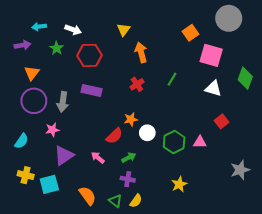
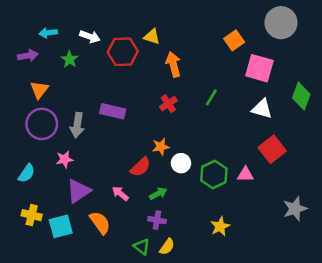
yellow triangle: (124, 30) -> (152, 37), turned -48
red hexagon: (90, 55) -> (123, 52), moved
red square: (222, 121) -> (272, 149), size x1.5
orange semicircle: (87, 196) -> (100, 223), moved

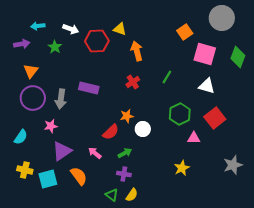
green diamond: (301, 96) -> (238, 57), moved
green hexagon: (214, 175) -> (180, 114), moved
yellow star: (220, 226) -> (182, 168), moved

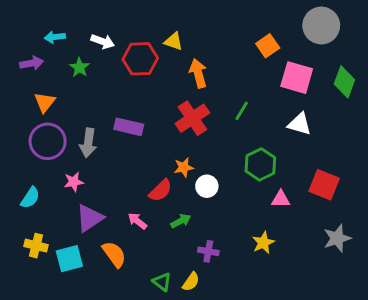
red cross: (133, 82) -> (192, 118), size x1.6
red square: (215, 118) -> (324, 185), moved, turned -30
purple cross: (124, 174) -> (208, 251), moved

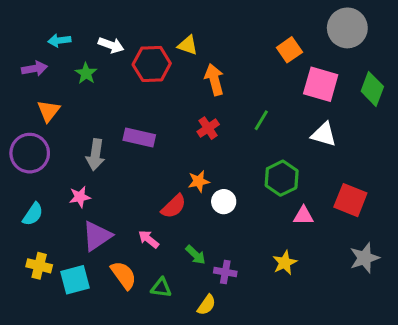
red cross: (192, 118) -> (208, 128), size x0.6
purple circle: (48, 141) -> (30, 153), moved
green arrow: (181, 221) -> (196, 255), moved, turned 72
green triangle: (162, 282) -> (161, 288), moved, turned -30

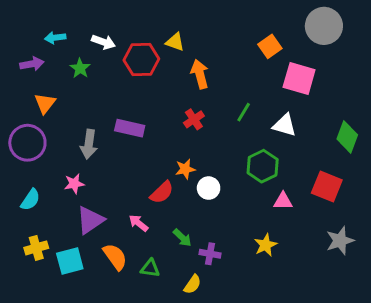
green diamond: (372, 89) -> (347, 137), moved
white triangle: (324, 134) -> (285, 125), moved
yellow cross: (39, 266) -> (36, 248), turned -30

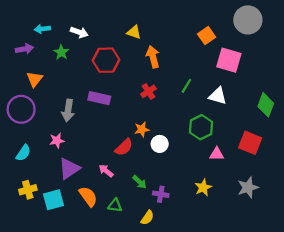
red hexagon: (141, 59) -> (106, 60), moved
gray star: (340, 241) -> (248, 188), moved

